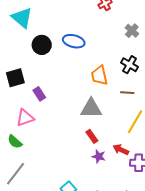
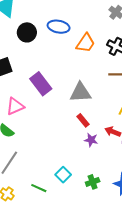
orange trapezoid: (99, 75) -> (86, 43), moved, turned -130
purple rectangle: (39, 94) -> (41, 84), moved, size x1.6

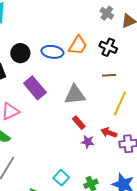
blue ellipse: (59, 27) -> (52, 52), moved
black circle: (27, 32) -> (20, 53), moved

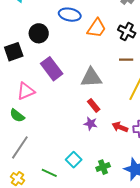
blue ellipse: (52, 52) -> (70, 15), moved
red arrow: (109, 133) -> (120, 127), moved
purple star: (88, 142) -> (91, 124), moved

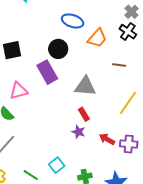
black cross: (127, 32) -> (128, 32), moved
black circle: (39, 33) -> (58, 49), moved
brown line: (126, 60) -> (119, 65), moved

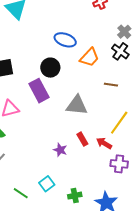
red rectangle: (84, 114) -> (82, 139), moved
purple star: (78, 132) -> (60, 150), moved
red arrow: (107, 139) -> (104, 143), moved

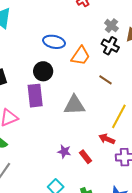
brown line: (111, 85) -> (106, 80), turned 32
purple rectangle: (39, 91) -> (35, 96), turned 30
red rectangle: (82, 139) -> (85, 157), moved

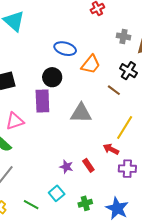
gray cross: (111, 26) -> (124, 36), turned -32
black cross: (110, 46) -> (128, 71), moved
purple star: (64, 152) -> (66, 167), moved

